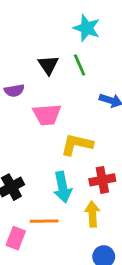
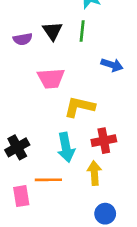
green line: (80, 65) -> (82, 31), turned 30
purple semicircle: (14, 91) -> (23, 39), moved
pink rectangle: (16, 238) -> (21, 196), turned -30

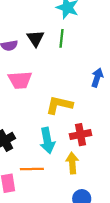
blue arrow: (112, 65) -> (97, 78), moved, turned -90
pink trapezoid: (51, 78) -> (20, 80), moved

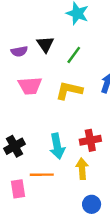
green line: (62, 38) -> (74, 55), moved, turned 30
yellow L-shape: (59, 105) -> (69, 91), moved

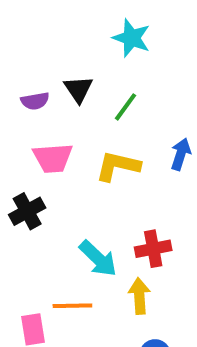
black cross: (14, 146) -> (27, 211), moved
cyan arrow: (57, 146) -> (98, 259), turned -35

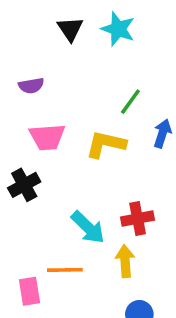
black triangle: (78, 89) -> (70, 29), moved
green line: (126, 107) -> (130, 102), moved

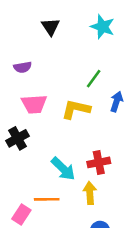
cyan star: (118, 29) -> (103, 27), moved
pink rectangle: (29, 291) -> (21, 214), turned 42

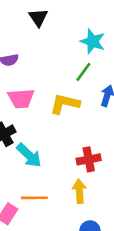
cyan star: (103, 27) -> (93, 41), moved
cyan arrow: (63, 169) -> (29, 155), moved

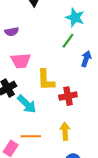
yellow L-shape: (65, 104) -> (46, 80), moved, turned -105
red cross: (89, 159) -> (68, 96), moved

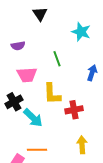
green line: (68, 41) -> (57, 59), moved, turned -56
yellow arrow: (65, 131) -> (82, 145), moved

